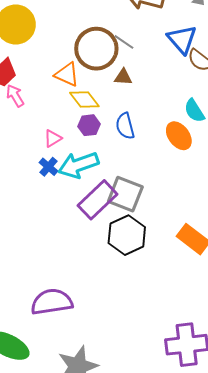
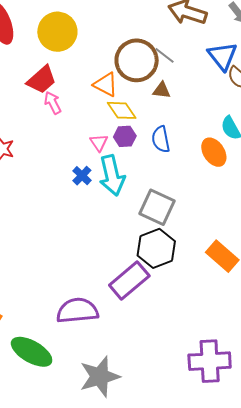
pink triangle: (53, 138) -> (99, 143), moved, turned -36
cyan arrow: (78, 165) -> (112, 175), turned -87
purple rectangle: (98, 200) -> (129, 280), moved

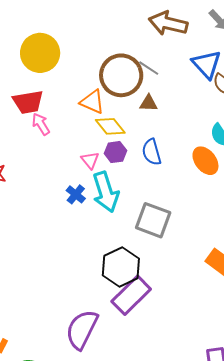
red trapezoid: (42, 80) -> (28, 102), turned 36
black hexagon: (156, 248) -> (121, 267), moved
purple semicircle: (77, 311) -> (82, 329), turned -54

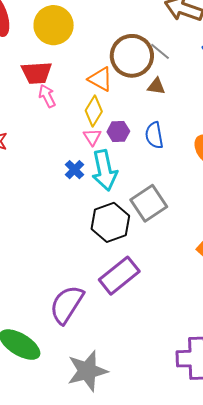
yellow diamond: (110, 126) -> (94, 111), moved, turned 64
gray square: (153, 220) -> (149, 203), turned 30
black hexagon: (121, 267) -> (110, 222), moved

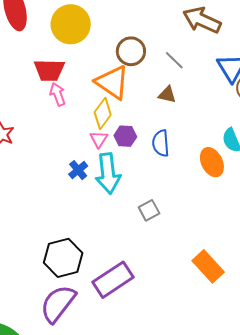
brown circle: (132, 56) -> (131, 51), moved, size x0.7
orange triangle: (100, 79) -> (112, 82), size x1.4
gray square: (149, 203) -> (149, 210), size x0.6
black hexagon: (110, 222) -> (63, 258), moved

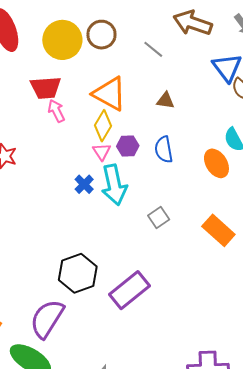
brown circle: (131, 51) -> (101, 35), moved
gray line: (174, 60) -> (153, 49), moved
orange rectangle: (208, 266) -> (218, 230), moved
purple semicircle: (58, 304) -> (47, 319), moved

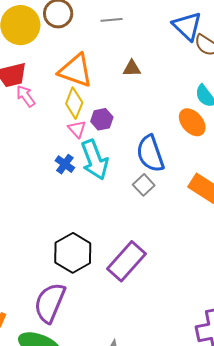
gray line: (153, 49) -> (112, 20), turned -35
blue semicircle: (164, 150) -> (150, 154), moved, size x1.4

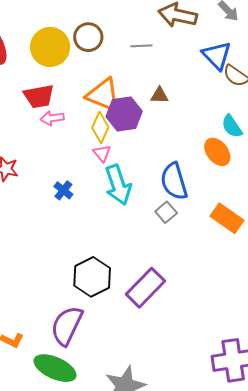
pink arrow: (26, 96) -> (52, 118), turned -65
purple hexagon: (102, 119) -> (124, 114), moved, size x1.6
blue cross: (65, 164) -> (63, 190), moved

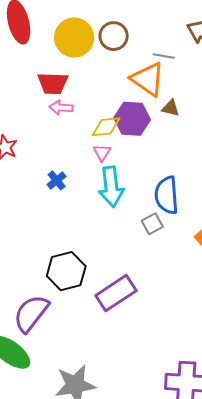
orange triangle: (103, 95) -> (148, 79), moved
yellow diamond: (100, 127) -> (106, 127), turned 48

